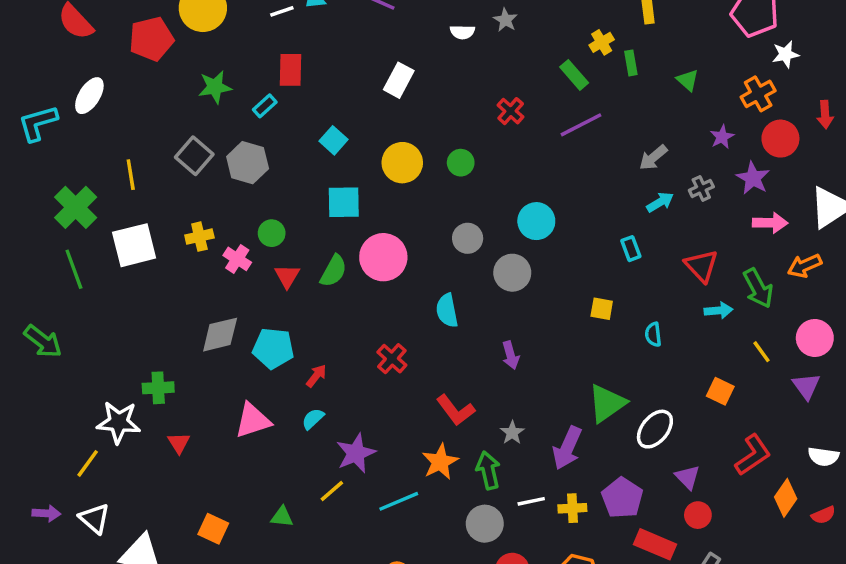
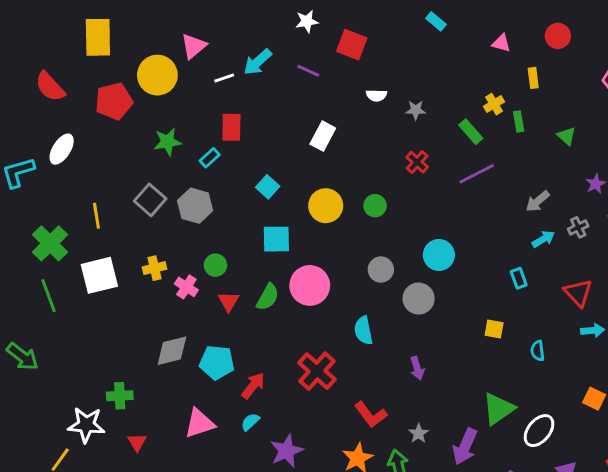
gray star: (505, 20) -> (416, 110), moved, turned -30
red cross: (392, 359) -> (317, 371), size x1.5
red arrow: (316, 376) -> (253, 386), size x1.4

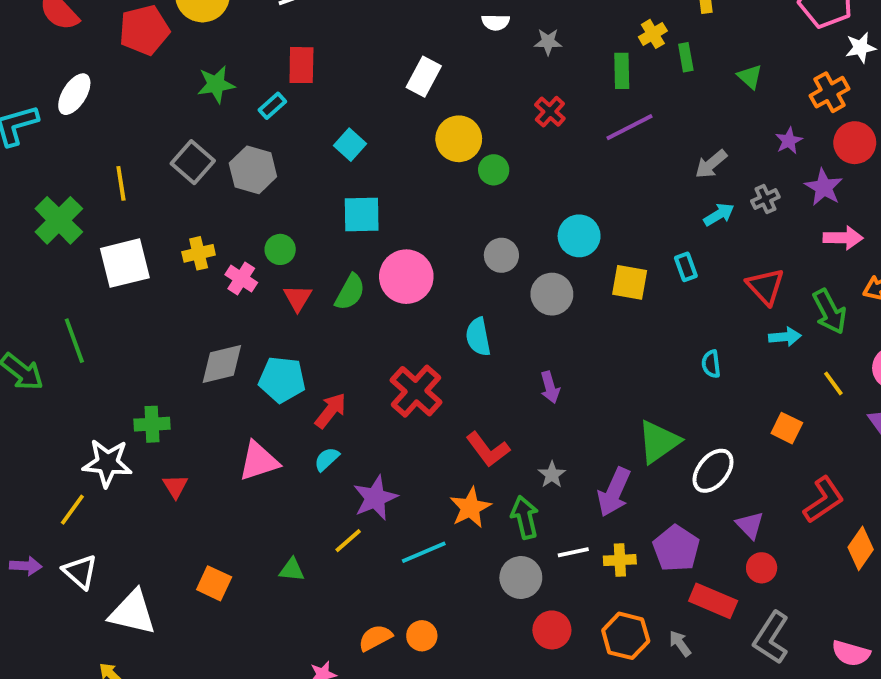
green rectangle: (471, 132) -> (622, 71), turned 40
yellow circle: (326, 206) -> (459, 139), moved
green line: (49, 296) -> (74, 341), moved
yellow square: (494, 329) -> (630, 282), moved, size x1.4

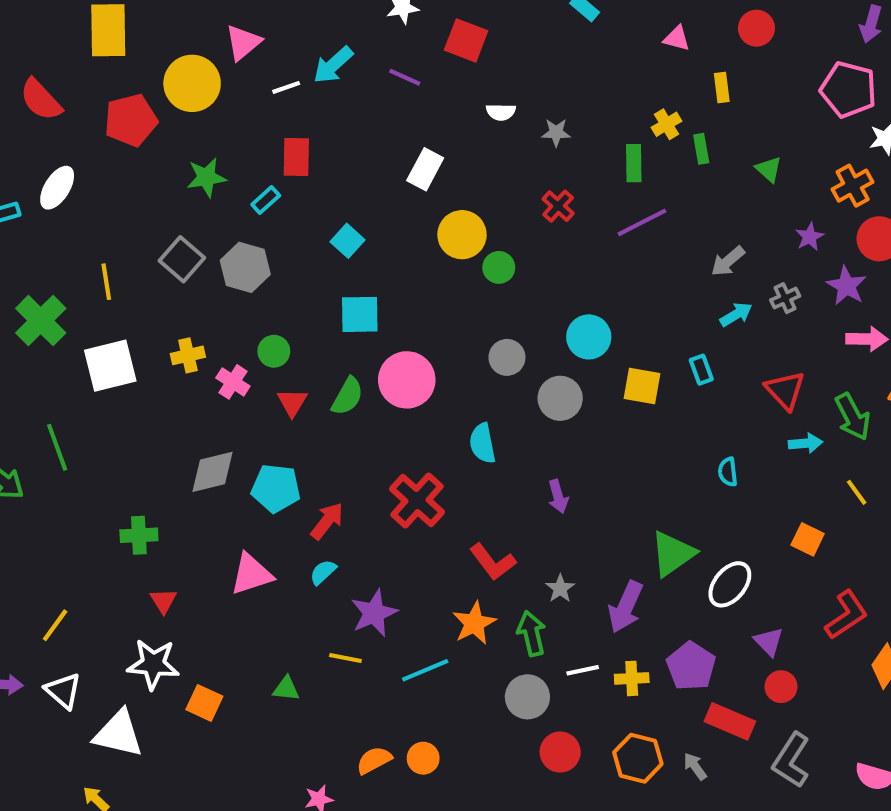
white star: (107, 463) -> (153, 664), moved
yellow line: (348, 541) -> (345, 658), turned 52

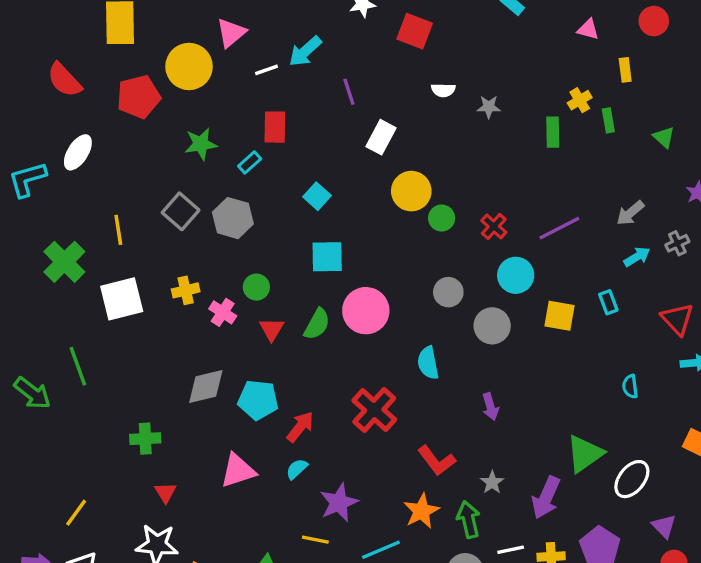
purple line: (405, 77) -> (349, 92), moved, turned 48
red cross: (558, 206) -> (494, 226), moved
purple line: (642, 222) -> (559, 228), moved

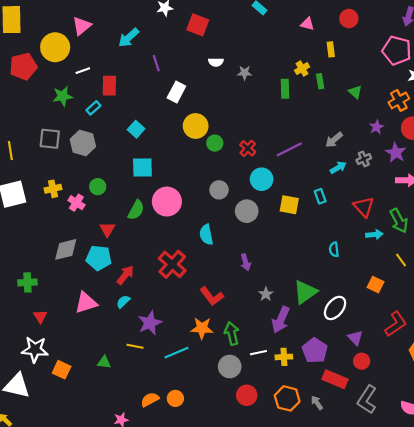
white line: (266, 70) -> (83, 71), moved
gray square: (181, 211) -> (50, 139), turned -35
red triangle: (272, 329) -> (107, 229), moved
gray star: (492, 482) -> (266, 294), moved
orange star: (421, 511) -> (202, 328), turned 30

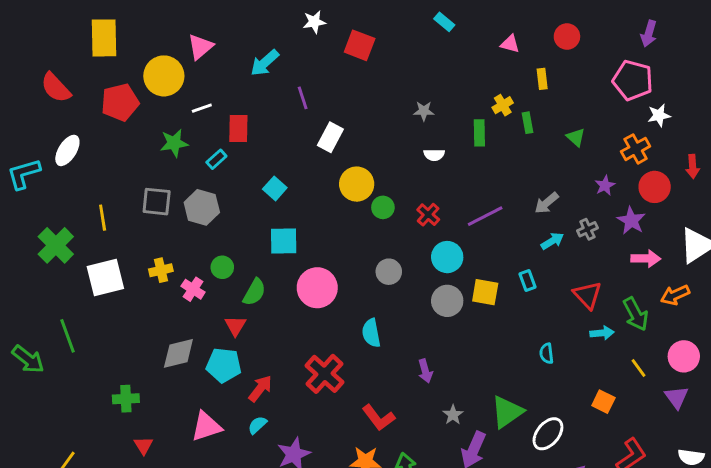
white semicircle: (216, 62) -> (434, 155), moved
green semicircle: (136, 210) -> (254, 292), moved
gray circle: (247, 211) -> (447, 301), moved

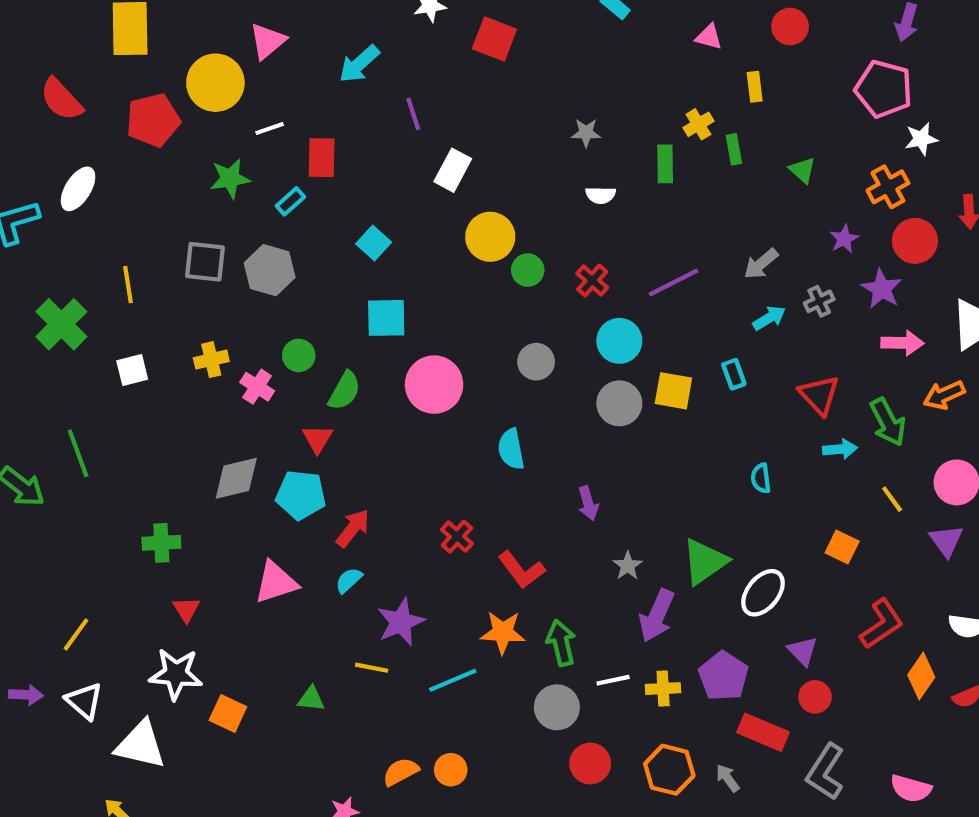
white square: (105, 277) -> (132, 370), size x0.6
red cross: (325, 374) -> (457, 537), moved, size x0.6

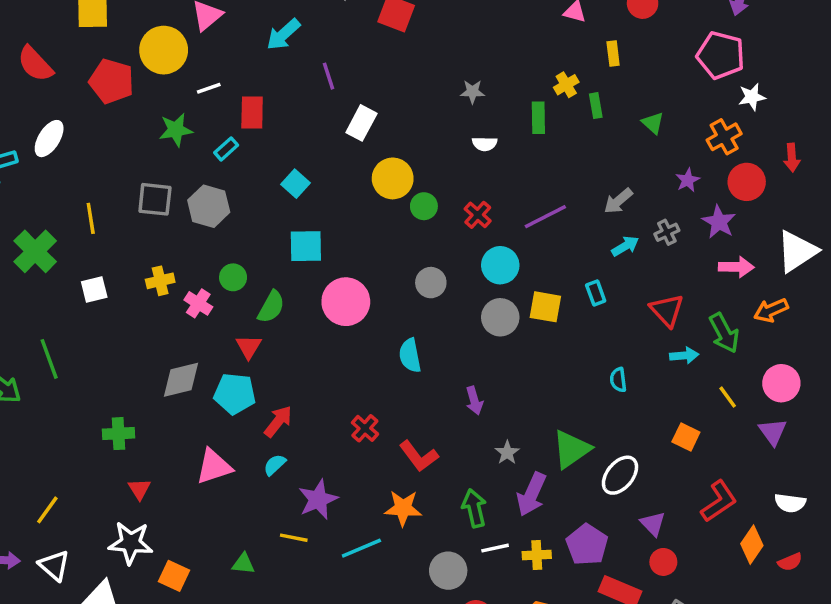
red pentagon: (153, 120) -> (112, 81), turned 30
green arrow: (561, 643) -> (474, 508), moved

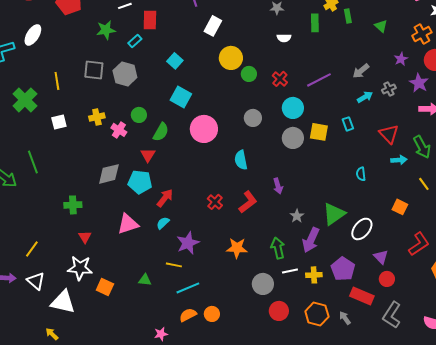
cyan square: (306, 246) -> (181, 97), turned 30
red L-shape: (419, 456) -> (248, 202), moved, turned -90
cyan line: (361, 548) -> (188, 288), moved

